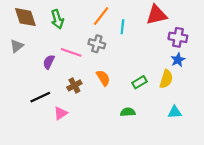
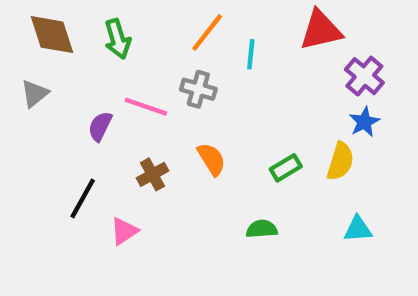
purple cross: (178, 37) -> (364, 76), turned 30
black line: (40, 97) -> (83, 198), turned -36

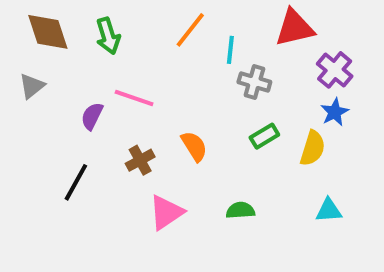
gray cross: (198, 89) -> (254, 82), moved
green rectangle: (286, 168) -> (264, 136), moved
pink triangle: (124, 231) -> (166, 212), moved, size x1.4

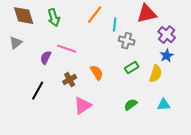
green semicircle: (240, 210) -> (131, 105), moved, turned -32

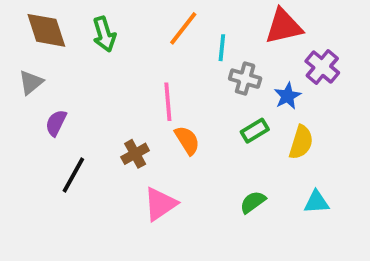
pink line: (67, 49) -> (168, 102), moved, turned 66
blue star: (167, 56) -> (288, 96), moved
purple semicircle: (46, 58) -> (56, 123), moved

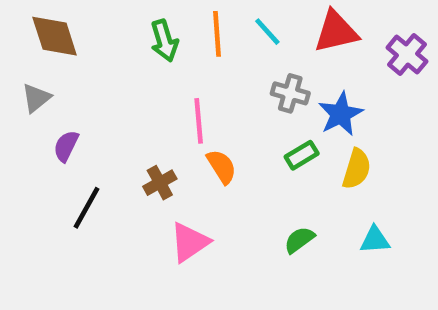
orange line: (183, 28) -> (217, 34), turned -42
green arrow: (104, 34) -> (164, 41), moved
cyan line: (222, 48) -> (267, 32), moved, turned -48
purple cross: (322, 67) -> (407, 54), moved
blue star: (288, 96) -> (341, 114), size x1.4

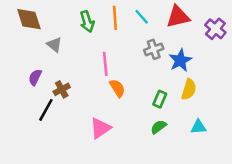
gray cross: (290, 93) -> (154, 49), turned -36
gray triangle: (36, 98) -> (54, 45), moved, turned -42
green rectangle: (302, 155) -> (160, 99), moved, turned -35
brown cross: (160, 183) -> (62, 89), moved

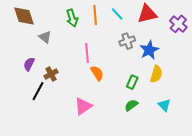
cyan triangle: (198, 127) -> (164, 105), turned 48

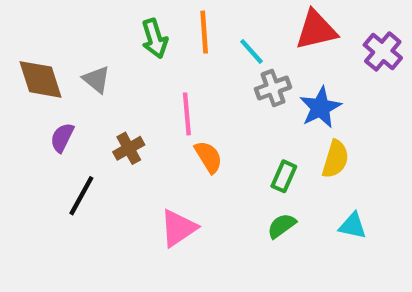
cyan line: (117, 14) -> (251, 51), moved
brown diamond: (24, 16) -> (41, 79), moved
brown cross: (51, 74) -> (129, 148), moved
cyan triangle: (164, 105) -> (353, 226), turned -32

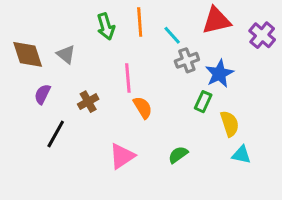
yellow semicircle: (335, 159) -> (230, 124), moved, turned -35
green rectangle: (284, 176) -> (203, 102), moved
green semicircle: (282, 226) -> (178, 155), moved

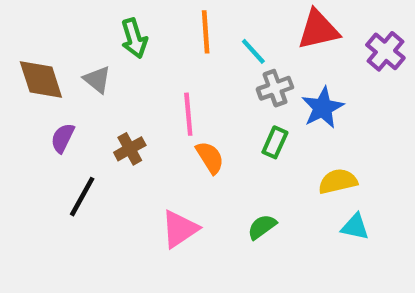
green arrow: (106, 26) -> (134, 38), moved
green rectangle: (203, 102) -> (275, 142), moved
yellow semicircle: (230, 124) -> (338, 181), turned -85

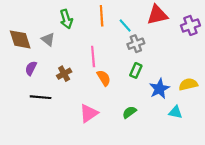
purple cross: (385, 51) -> (190, 25), turned 30
blue star: (323, 108) -> (159, 89), moved
yellow semicircle: (338, 181) -> (188, 84), moved
black line: (82, 197) -> (41, 97), turned 66

